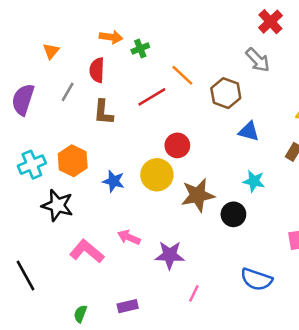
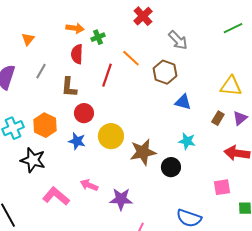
red cross: (270, 22) -> (143, 16), moved
gray arrow: (258, 60) -> (178, 40), moved
red semicircle: (97, 70) -> (77, 54), moved
red line: (152, 97) -> (107, 75), turned -40
red circle: (177, 145) -> (84, 113), moved

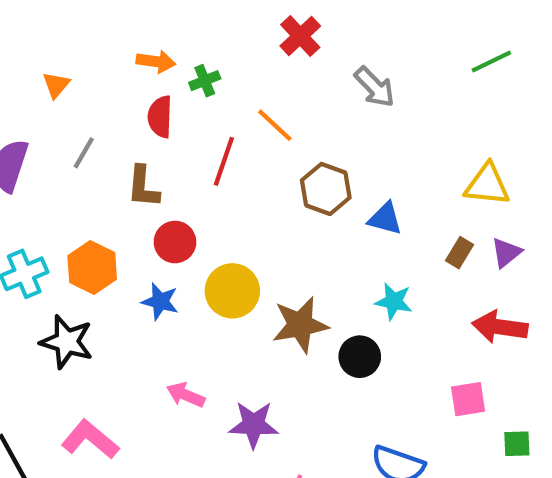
brown hexagon: (165, 72) -> (326, 189), moved
pink L-shape: (56, 196) -> (90, 439), moved

